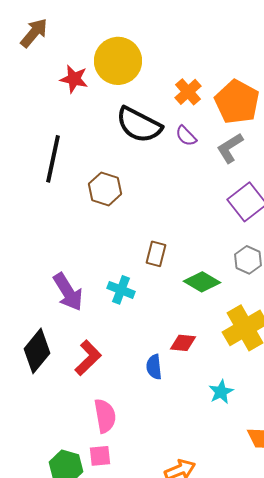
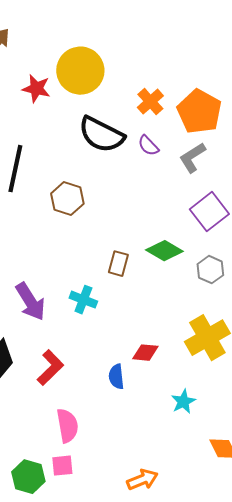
green diamond: (202, 282) -> (164, 251), moved

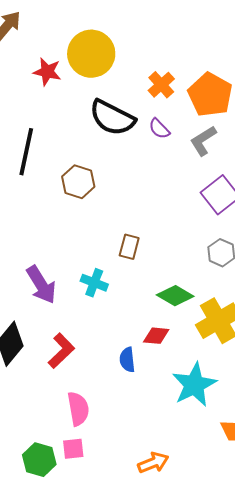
green diamond: (164, 251) -> (175, 296), moved
cyan star: (183, 402) -> (194, 385), size x1.8

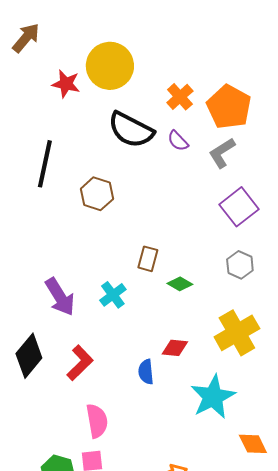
cyan cross: (94, 283) -> (113, 295), turned 32
green diamond: (175, 296) -> (180, 284), moved, size x0.7

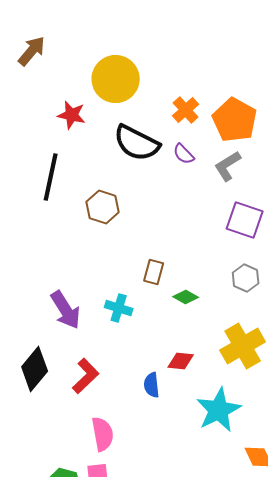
red star: (66, 84) -> (72, 115), moved
purple square: (239, 207) -> (245, 220), turned -33
cyan cross: (113, 295) -> (119, 308), turned -36

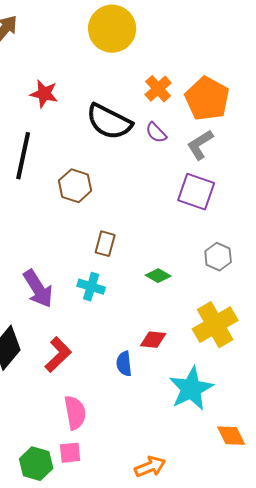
yellow circle: (116, 79) -> (112, 29), moved
purple square: (245, 220) -> (196, 192), moved
brown rectangle: (154, 272) -> (105, 244), moved

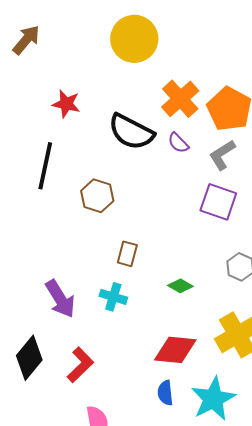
orange cross: (158, 89) -> (180, 99), size x1.4
red diamond: (153, 340) -> (175, 350), size x1.6
blue semicircle: (124, 364) -> (165, 393), moved

